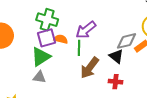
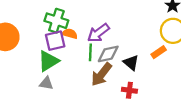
orange semicircle: (61, 39) -> (70, 34), moved
gray diamond: (126, 41) -> (108, 54), moved

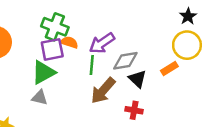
gray diamond: (108, 54) -> (125, 61), moved

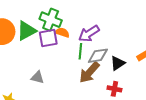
gray diamond: (125, 61) -> (98, 56), moved
green triangle: (43, 72) -> (26, 31), moved
black triangle: (137, 79) -> (118, 63), turned 42

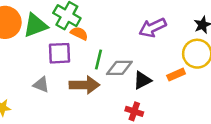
purple arrow: (89, 34) -> (153, 28), moved
purple square: (48, 38) -> (59, 53), moved
brown arrow: (89, 72) -> (84, 85), moved, turned -140

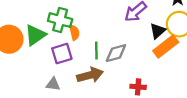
orange semicircle: (79, 33) -> (74, 32), turned 64
orange rectangle: (176, 75) -> (166, 47), size x1.6
black triangle: (142, 80) -> (158, 31), moved

